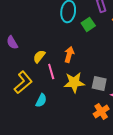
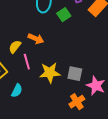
orange arrow: (69, 54) -> (36, 39), moved, turned 98

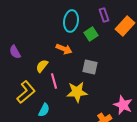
orange arrow: (36, 39) -> (64, 49), moved
gray square: (75, 74) -> (90, 67), moved

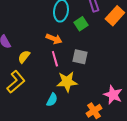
yellow semicircle: (42, 66) -> (24, 57), moved
pink line: (54, 81) -> (55, 59), moved
cyan semicircle: (44, 110) -> (52, 100), moved

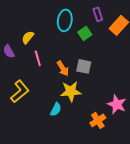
orange arrow: (54, 39) -> (63, 68), moved, turned 35
yellow semicircle: (24, 57) -> (28, 37), moved
pink line: (55, 59) -> (38, 58), moved

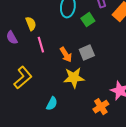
yellow semicircle: (28, 37) -> (31, 24), turned 120
gray square: (84, 66) -> (87, 53), turned -35
cyan semicircle: (56, 109) -> (52, 104), moved

